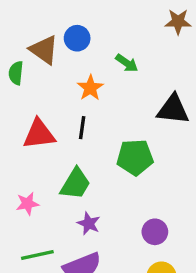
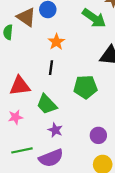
green arrow: (127, 63) -> (94, 18), moved, size x1.6
red triangle: (39, 134) -> (20, 86), moved
green trapezoid: (75, 184) -> (47, 104), turned 105

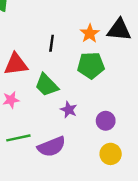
orange star: (56, 42) -> (90, 33), moved
purple star: (55, 130) -> (69, 110), moved

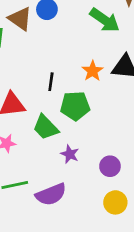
green pentagon: (91, 65) -> (75, 106), moved

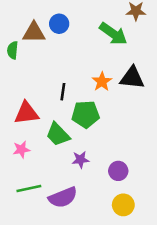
brown triangle: (20, 19) -> (34, 33), turned -35
purple star: (70, 154) -> (81, 160), turned -30

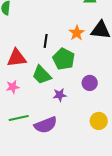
green pentagon: (86, 114) -> (64, 59), turned 30
purple circle: (118, 171) -> (90, 83), moved
yellow circle: (123, 205) -> (99, 121), moved

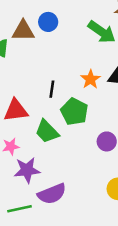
purple star: (60, 95) -> (27, 170), moved, size x1.5
green line: (19, 118) -> (20, 209), moved

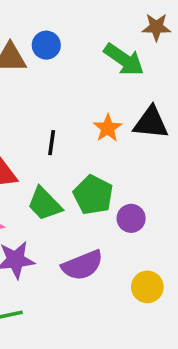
green pentagon: (74, 112) -> (93, 195), moved
purple semicircle: (52, 194) -> (82, 265), moved

